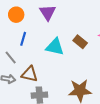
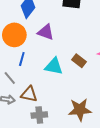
purple triangle: (48, 12) -> (46, 32), turned -36
orange circle: (16, 15) -> (14, 35), size x1.5

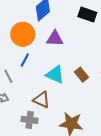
purple triangle: (46, 32) -> (55, 39), turned -30
brown triangle: (29, 94) -> (41, 100), moved

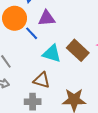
blue line: (25, 60) -> (32, 33), moved, turned -64
brown rectangle: (81, 75) -> (78, 50), size x1.5

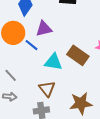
brown triangle: (42, 80) -> (47, 89), turned 42

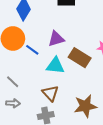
purple triangle: (44, 29) -> (56, 39), moved

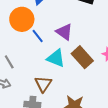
purple triangle: (56, 39) -> (64, 32), turned 36

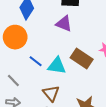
purple triangle: (64, 32) -> (64, 24), moved
blue line: (38, 36) -> (36, 61), moved

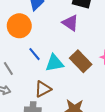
cyan triangle: (57, 66) -> (54, 63), turned -30
brown triangle: (51, 93) -> (43, 89), turned 30

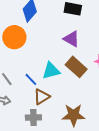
purple triangle: (70, 23) -> (71, 39), moved
blue line: (34, 54) -> (31, 79), moved

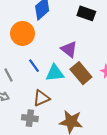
purple triangle: (71, 39) -> (69, 49), moved
blue line: (31, 79) -> (34, 66), moved

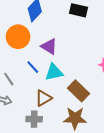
purple triangle: (69, 49) -> (49, 46), moved
brown rectangle: (81, 73) -> (78, 91), moved

